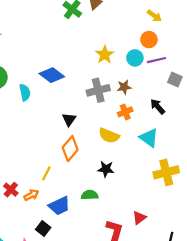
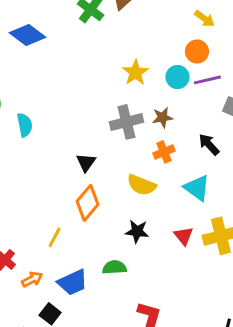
blue diamond: (52, 75) -> (28, 35), moved
orange arrow: (31, 195) -> (32, 279), moved
red triangle: (139, 218) -> (183, 236), moved, turned -32

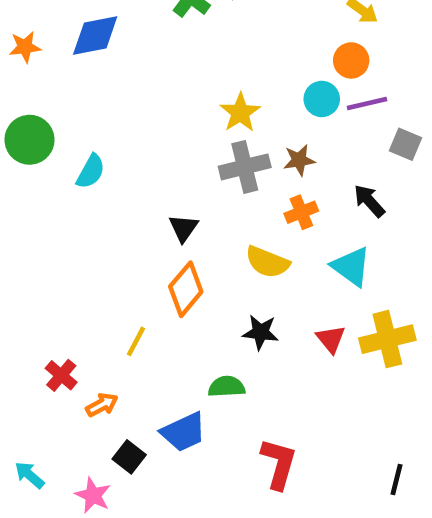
blue diamond: (28, 35) -> (95, 36), turned -48
yellow star: (136, 72) -> (240, 113), moved
cyan semicircle: (25, 125) -> (91, 171), turned 40
blue trapezoid: (73, 282) -> (184, 432), moved

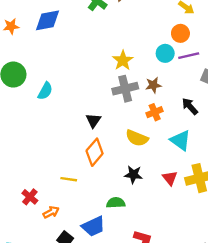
yellow line: (136, 341) -> (69, 179), turned 70

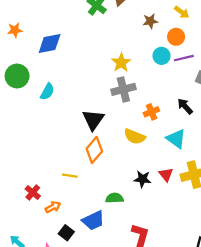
blue diamond: (48, 20) -> (50, 44), moved
brown star: (153, 85) -> (150, 21), moved
black triangle: (93, 120) -> (93, 120), size x1.5
black star: (133, 175) -> (142, 179), moved

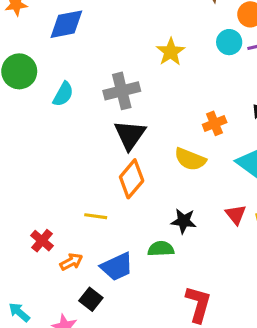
gray cross: (123, 89) -> (122, 91), moved
black star: (142, 179) -> (184, 221), moved
blue trapezoid: (93, 220) -> (117, 267), moved

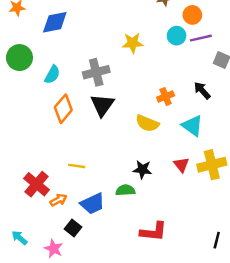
yellow star: (171, 52) -> (133, 43), turned 30
orange diamond: (132, 179) -> (63, 109), moved
red cross: (42, 241) -> (37, 184), size x1.5
red L-shape: (198, 304) -> (153, 232), turned 80

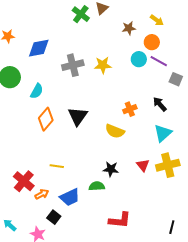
purple line: (201, 38) -> (159, 61), turned 42
gray cross: (96, 72) -> (73, 65), moved
cyan triangle: (192, 126) -> (163, 133), moved, turned 42

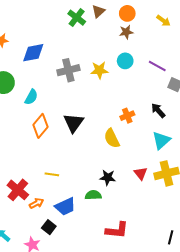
yellow arrow: (157, 20) -> (163, 21), moved
orange circle: (152, 42) -> (127, 13), moved
cyan circle: (139, 59) -> (125, 61), moved
yellow semicircle: (115, 131) -> (112, 138), turned 42

